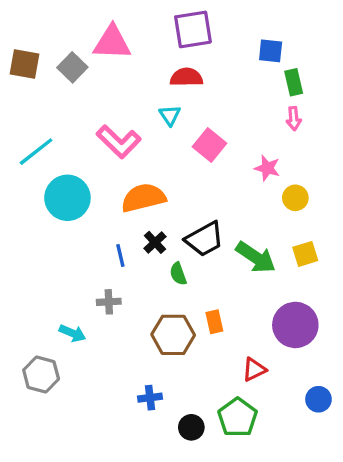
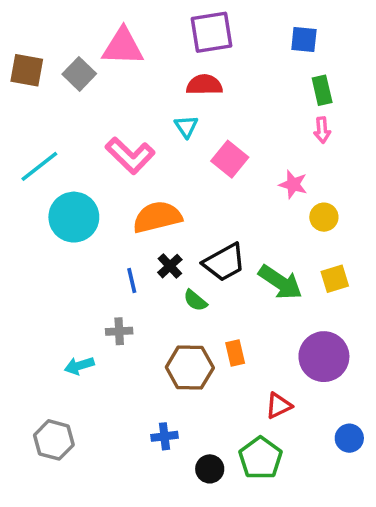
blue square: (271, 51) -> (304, 39), moved
green semicircle: (178, 274) -> (195, 300), turned -30
cyan arrow: (72, 333) -> (79, 366), turned 140
gray hexagon: (41, 374) -> (54, 440), moved

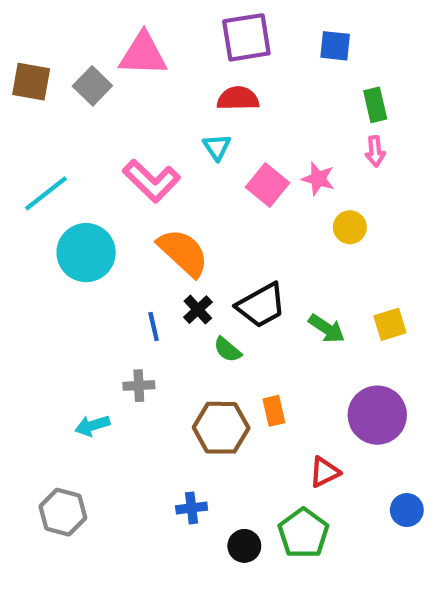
blue square: (304, 39) -> (335, 46), moved
pink star: (293, 184) -> (318, 179), moved
orange semicircle: (157, 217) -> (183, 253), turned 57
yellow circle: (324, 217) -> (350, 227), moved
green arrow: (280, 282) -> (327, 329), size x0.7

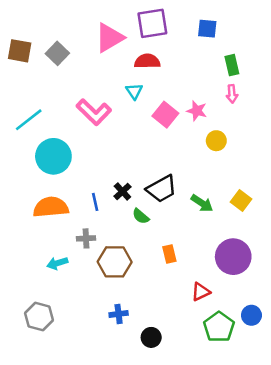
pink triangle: (143, 54) -> (109, 38), moved, turned -32
orange semicircle: (183, 253) -> (51, 207), moved, turned -48
yellow square: (390, 324) -> (241, 201), turned -36
brown hexagon: (221, 428) -> (115, 262), moved
green pentagon: (303, 533) -> (219, 327), moved

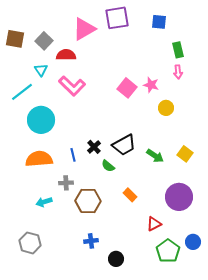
red semicircle: (147, 61) -> (66, 55), moved
cyan triangle: (134, 91) -> (41, 70), moved
orange rectangle: (169, 254) -> (130, 195), turned -32

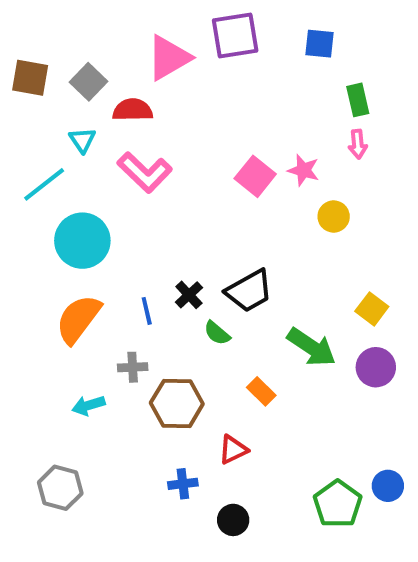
green arrow: (155, 156) -> (312, 347), moved, size x1.4
orange semicircle: (39, 159) -> (78, 319), turned -48
purple circle: (179, 197) -> (376, 367), moved, size x0.7
red triangle: (154, 224) -> (233, 450), moved

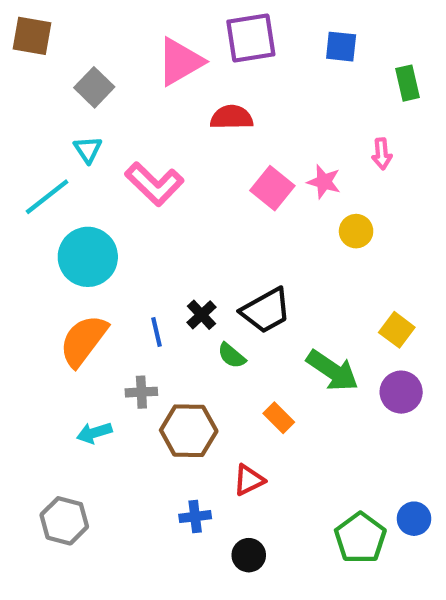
brown square: (30, 78) -> (32, 36), moved
green rectangle: (358, 100) -> (408, 83), moved
red semicircle: (133, 110) -> (232, 117), moved

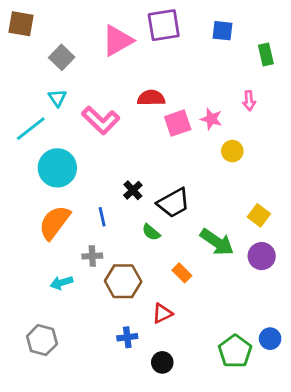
red semicircle: (232, 117) -> (151, 98), moved
pink square: (272, 188) -> (178, 123), turned 32
black cross: (202, 315) -> (133, 190), moved

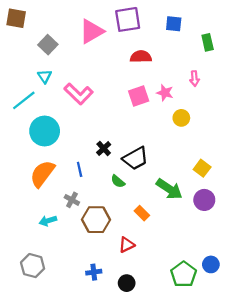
red semicircle: (151, 98) -> (141, 57), moved
gray cross: (92, 256) -> (72, 200), turned 32
blue cross: (127, 337) -> (94, 272), moved

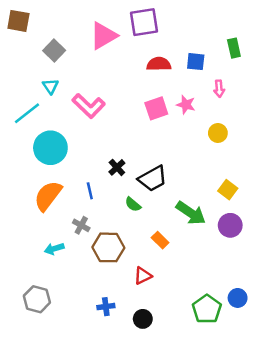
blue square: (174, 24) -> (196, 62), moved
yellow circle: (181, 118) -> (218, 133), moved

